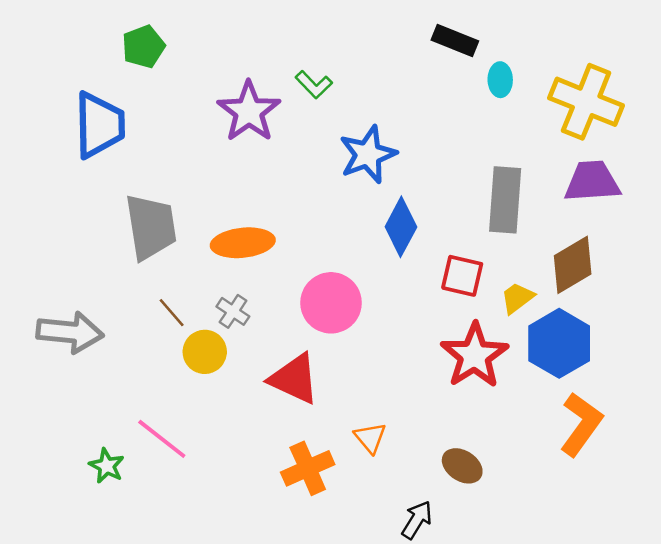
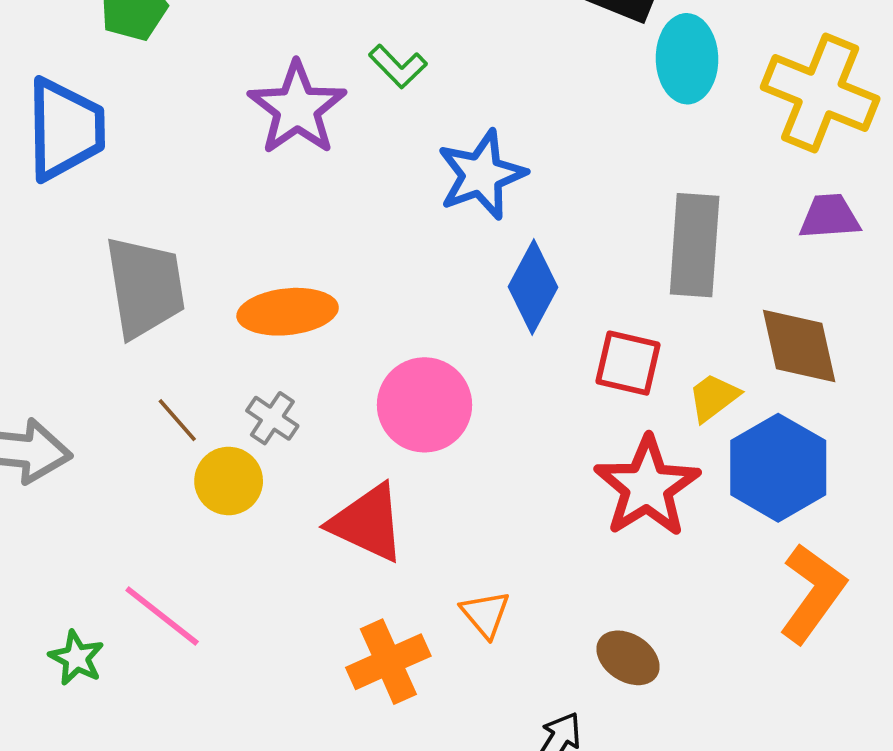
cyan ellipse: (500, 80) -> (687, 59), size x1.6
purple trapezoid: (592, 181) -> (830, 217), size x0.7
brown diamond: (573, 265) -> (799, 346), turned -72

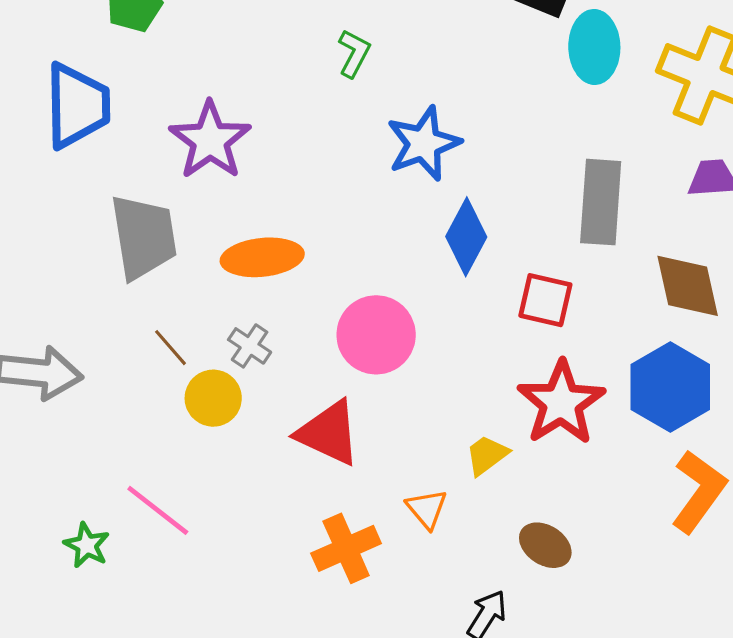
green L-shape: (398, 66) -> (354, 53), turned -108
purple star: (297, 108) -> (210, 140), moved
yellow trapezoid: (714, 397) -> (487, 455), moved

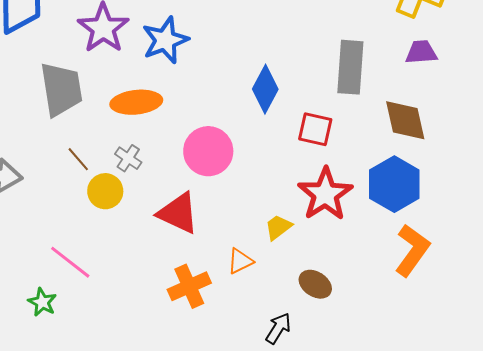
blue star: (424, 143) -> (165, 40), moved
orange triangle: (427, 509) -> (240, 261), turned 44
green star: (87, 545) -> (42, 302), moved

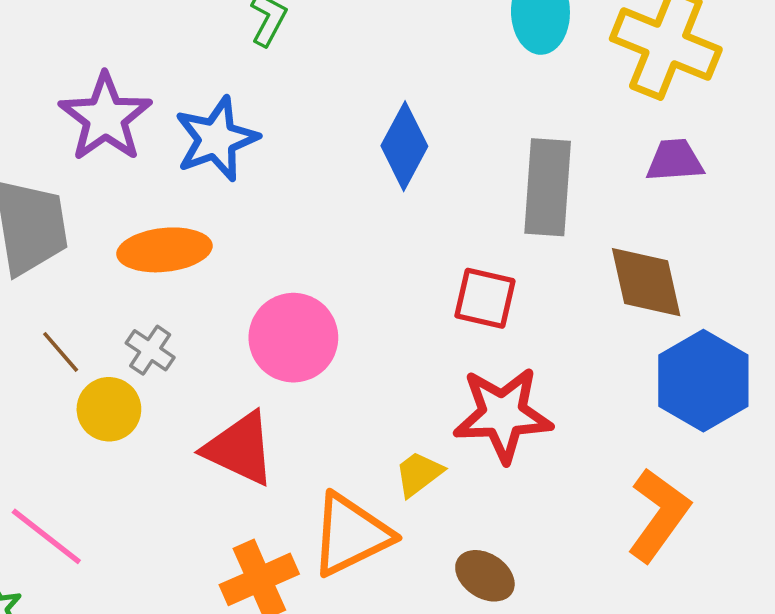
blue diamond: (265, 89) -> (404, 146), moved
blue hexagon: (394, 184) -> (703, 381), moved
red star: (325, 194) -> (503, 415), turned 30
orange triangle: (240, 261) -> (351, 535), size x1.8

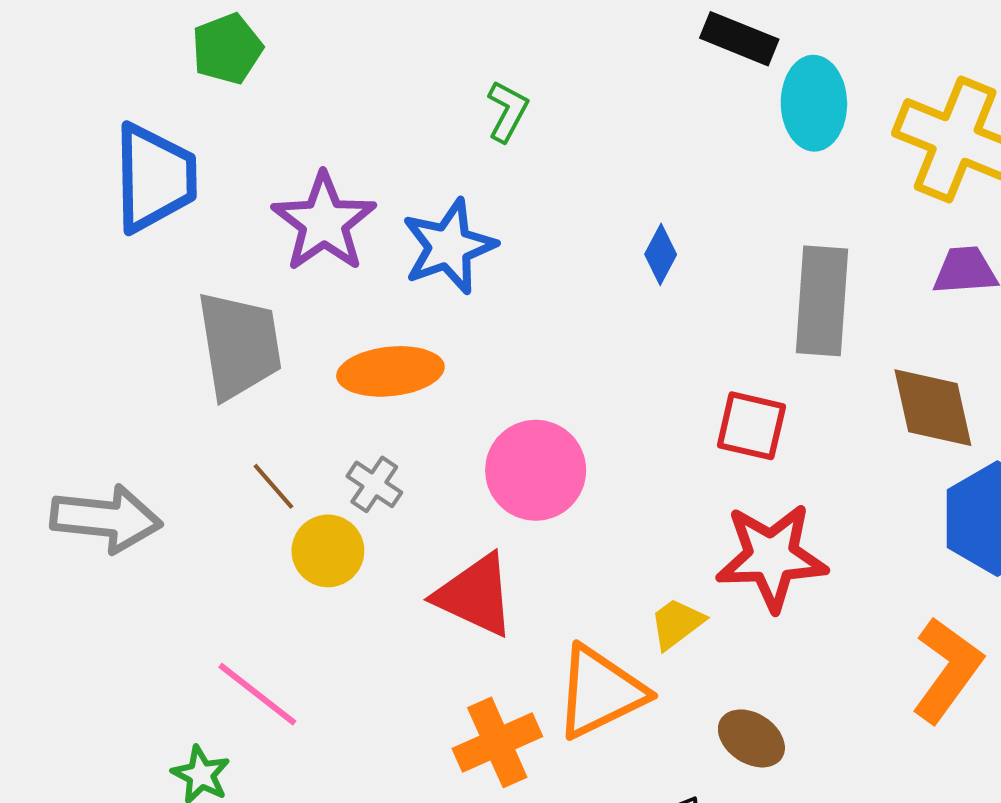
blue diamond: (404, 146) -> (661, 254), size x0.6

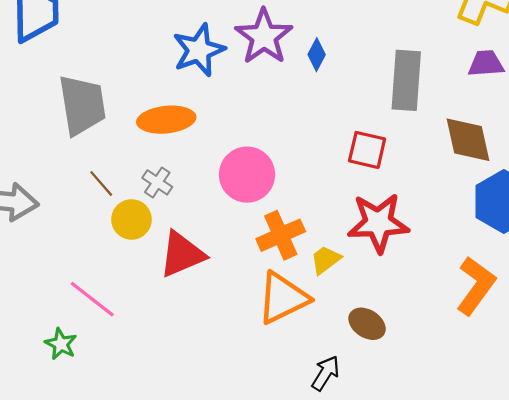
purple star: (324, 222) -> (264, 37), moved
red triangle: (475, 595) -> (182, 254), moved, turned -48
orange cross: (497, 742) -> (281, 235), moved

